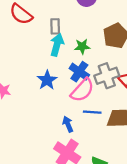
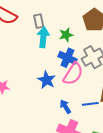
blue star: (47, 80) -> (47, 80), moved
blue line: (92, 112) -> (90, 104), moved

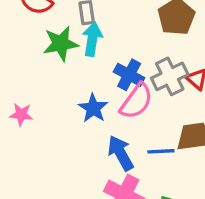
green star: (66, 35) -> (61, 44), moved, size x1.5
blue arrow: (65, 107) -> (121, 153), size x1.5

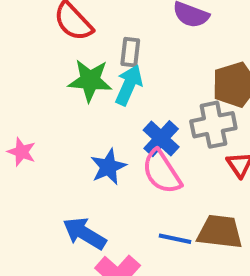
gray cross: (170, 76) -> (213, 125), moved
pink semicircle: (136, 101) -> (162, 172), turned 96
blue arrow: (121, 153) -> (84, 233), moved, turned -45

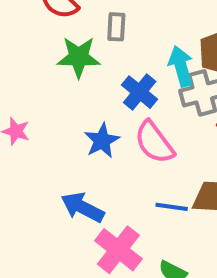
cyan arrow: (129, 85) -> (181, 66), moved, turned -36
blue cross: (161, 139) -> (140, 92), moved

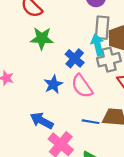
gray rectangle: (116, 27) -> (102, 28), moved, size x1.5

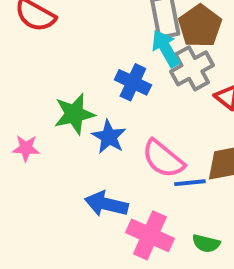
green star: (42, 38) -> (74, 114), moved
pink semicircle: (82, 86) -> (163, 159), moved

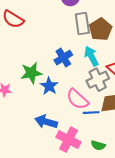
cyan arrow: (166, 48) -> (91, 56), moved
gray cross: (192, 68) -> (98, 80), moved
blue cross: (133, 82) -> (63, 58), turned 30

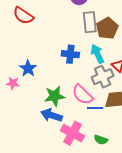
blue cross: (63, 58) -> (70, 54), turned 36
green star: (31, 73) -> (55, 96), moved
blue star: (49, 86) -> (28, 68), moved

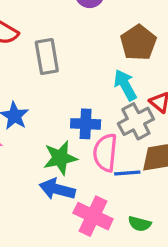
gray rectangle: (90, 22) -> (47, 57), moved
blue cross: (70, 54) -> (86, 124), moved
pink semicircle: (82, 95) -> (105, 153), turned 55

